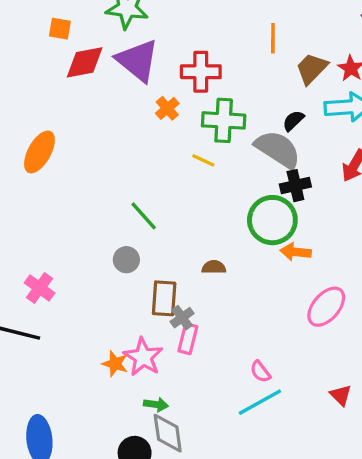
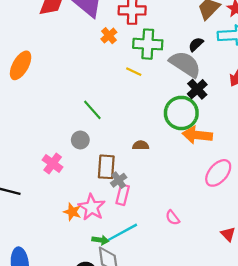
black cross: (295, 186) -> (197, 89), turned -30
orange arrow: (296, 252) -> (197, 135), size x1.4
pink cross: (40, 288) -> (53, 163), moved
cyan line: (260, 402) -> (122, 232), moved

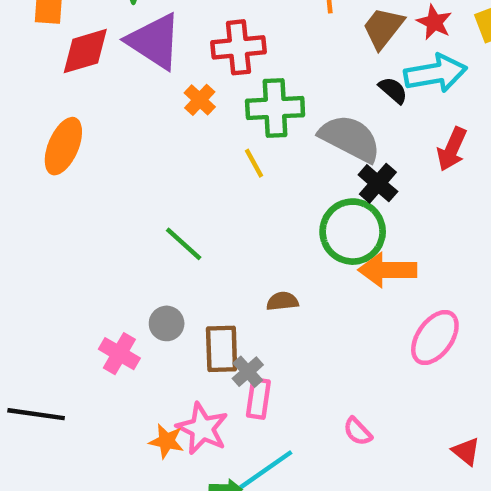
black semicircle: (196, 44) -> (393, 90), moved, turned 91
orange ellipse: (21, 65) -> (63, 146), moved
yellow line: (134, 72) -> (254, 163), turned 42
gray circle: (80, 140) -> (167, 323), moved

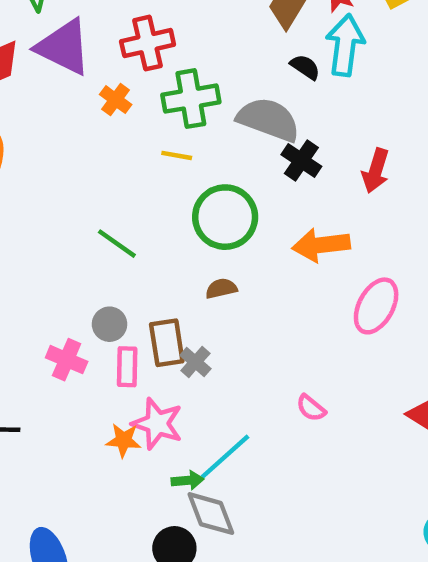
cyan arrow: (436, 73) -> (345, 45), turned -66
red arrow: (452, 149) -> (376, 171), moved
yellow line: (254, 163) -> (177, 155), turned -44
green circle: (353, 232) -> (225, 217), moved
pink rectangle: (258, 398) -> (127, 367), moved

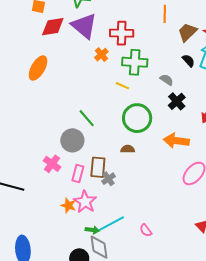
gray semicircle: (268, 119) -> (167, 80), size x0.5
gray circle: (110, 324) -> (72, 140), moved, size x1.5
pink semicircle: (311, 408) -> (146, 230), moved

